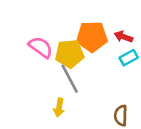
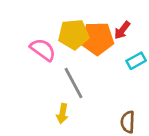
red arrow: (123, 37) -> (122, 30), moved, turned -72
yellow pentagon: (70, 54) -> (74, 34), moved

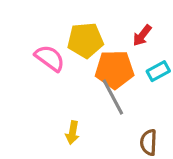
orange pentagon: (97, 39) -> (115, 69), moved
gray line: (74, 83) -> (113, 97), moved

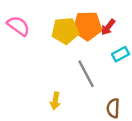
pink semicircle: (50, 58) -> (18, 26), moved
orange pentagon: (115, 69) -> (87, 26), moved

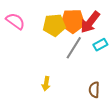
red arrow: (108, 27) -> (90, 22), size x1.6
gray line: (86, 74) -> (74, 48), moved, turned 60

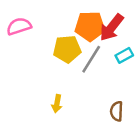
pink semicircle: (15, 21) -> (19, 26), turned -54
yellow pentagon: (54, 25) -> (67, 49), moved

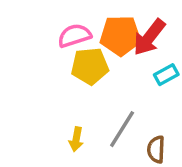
pink semicircle: (19, 26) -> (74, 36), moved
gray line: (91, 59) -> (122, 129), moved

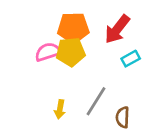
pink semicircle: (74, 36) -> (48, 52), moved
orange pentagon: (120, 36) -> (73, 28), moved

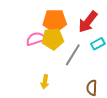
gray line: (96, 101) -> (73, 55), moved

